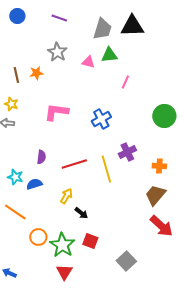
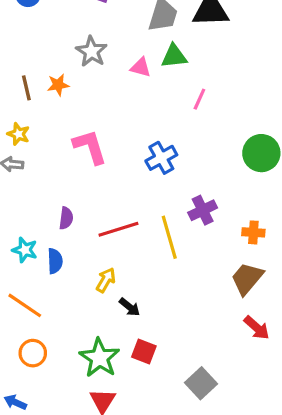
pink L-shape: (56, 112) -> (90, 147), turned 65
blue semicircle: (34, 184) -> (55, 261), turned 105
red arrow: (161, 226) -> (257, 328), size x0.7
orange circle: (38, 237) -> (33, 353), moved

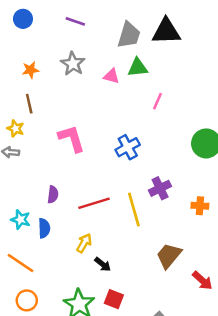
orange star: (58, 85) -> (30, 70), moved
brown line: (26, 88) -> (29, 104), moved
brown trapezoid: (247, 278) -> (169, 256), moved

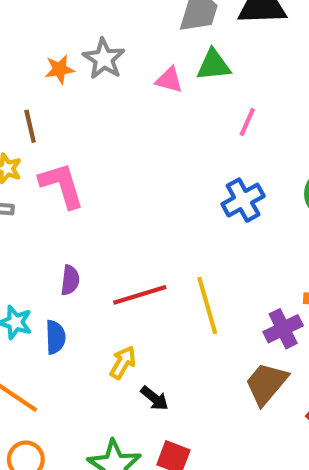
orange star: (30, 70) -> (60, 69), moved
pink L-shape: (72, 138) -> (62, 185), moved
blue cross: (128, 147) -> (243, 200), moved
purple cross: (160, 188) -> (283, 329), moved

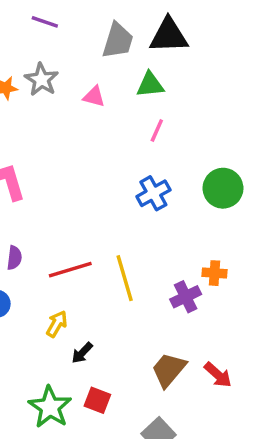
green triangle: (214, 65) -> (150, 85), moved
brown trapezoid: (266, 384) -> (169, 370), moved
black arrow: (154, 398) -> (82, 353), turned 95

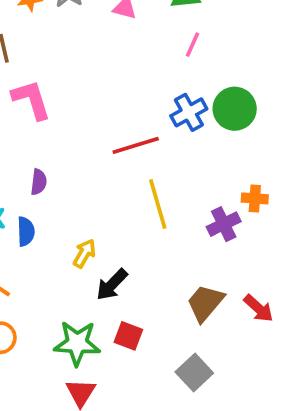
green circle: (223, 188) -> (235, 109), moved
red line: (70, 270) -> (136, 145), moved
black arrow: (82, 353) -> (112, 285), size x1.4
green star: (50, 407) -> (77, 343), turned -30

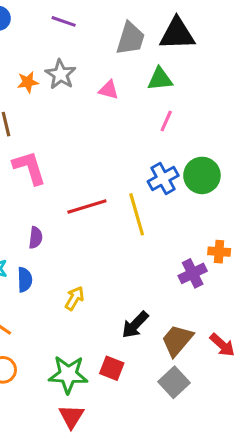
red line: (136, 145) -> (87, 207), moved
yellow line: (158, 204) -> (137, 214), moved
black arrow: (112, 285) -> (135, 325), moved
gray square: (194, 372) -> (174, 382), moved

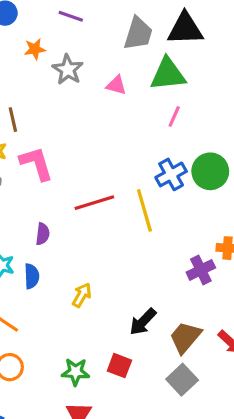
green triangle: (160, 79) -> (168, 74), size x1.4
orange star: (28, 82) -> (35, 49), moved
green star: (68, 374) -> (76, 372), size x0.7

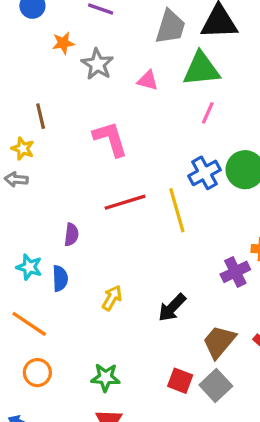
pink L-shape: (36, 163) -> (110, 139), moved
black arrow: (143, 322) -> (172, 308), moved
red square: (119, 366) -> (180, 381), moved

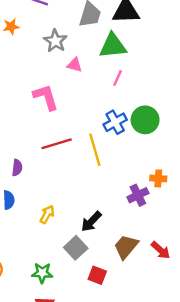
gray star: (97, 64) -> (55, 41), moved
pink triangle: (148, 80) -> (74, 65), moved
gray square: (216, 386) -> (76, 248), moved

